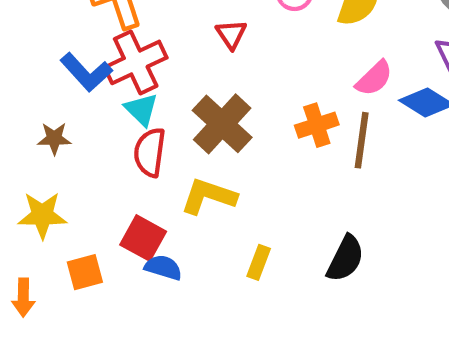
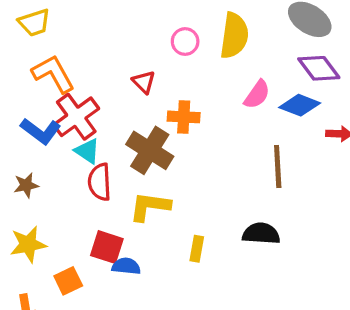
orange cross: (317, 125) -> (184, 117), moved, turned 32
brown line: (362, 140) -> (278, 166), moved
black semicircle: (345, 259) -> (261, 234), turned -102

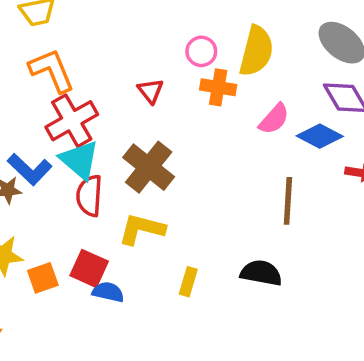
orange cross: (184, 117) -> (218, 87), moved
blue L-shape: (41, 131) -> (30, 169), moved
cyan triangle: (87, 151) -> (80, 160), size x1.4
orange square: (68, 281) -> (43, 278), moved

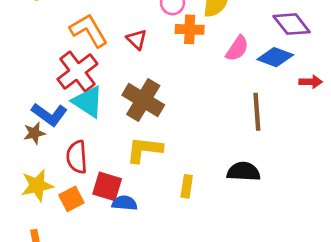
orange L-shape: (52, 71) -> (89, 30), moved
red semicircle: (89, 196) -> (77, 157), moved

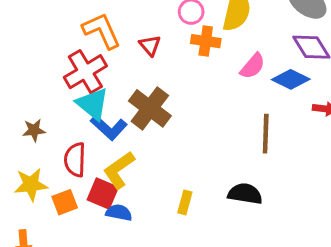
blue L-shape: (49, 114) -> (109, 127), moved
yellow L-shape: (144, 150) -> (119, 170), moved, turned -48

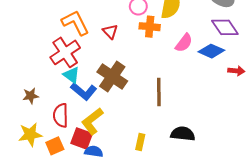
cyan triangle: (93, 104) -> (71, 75), size x0.7
brown line: (266, 134) -> (159, 92), moved

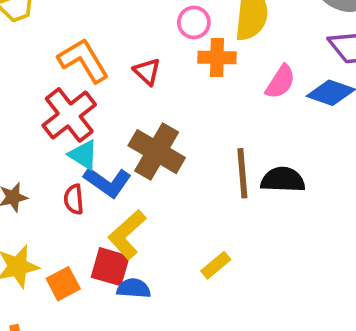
red semicircle: (61, 115) -> (74, 199), moved, size x0.7
black semicircle: (183, 134) -> (283, 180), moved
yellow rectangle: (140, 142) -> (216, 265), turned 42

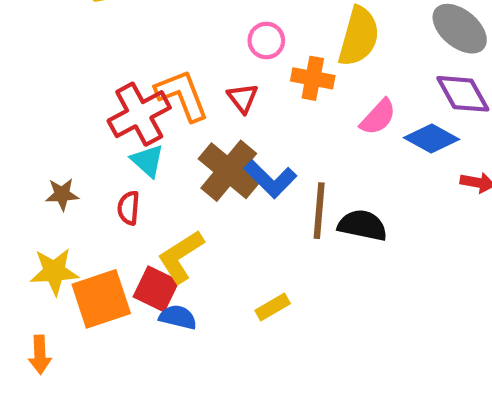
pink circle: (194, 22) -> (266, 41), moved
orange L-shape: (83, 60) -> (182, 95), moved
red triangle: (147, 72) -> (243, 98), moved
blue L-shape: (108, 182) -> (270, 179), moved
orange square: (63, 284) -> (101, 299), size x1.6

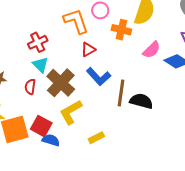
orange L-shape: (182, 95) -> (76, 21), moved
red triangle: (243, 98) -> (88, 49), moved, turned 35
red cross: (139, 114) -> (38, 42), size x0.7
brown cross: (229, 171) -> (61, 83), moved
yellow L-shape: (181, 257) -> (71, 112), moved

